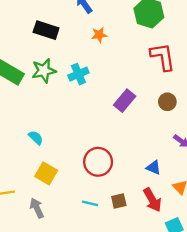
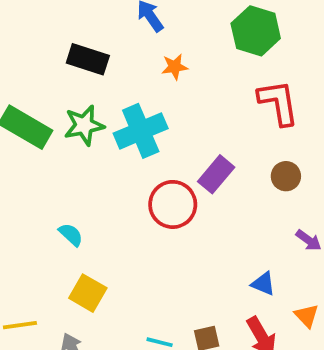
cyan cross: (78, 74) -> (141, 131), size x1.5
red circle: (98, 162) -> (173, 204), moved

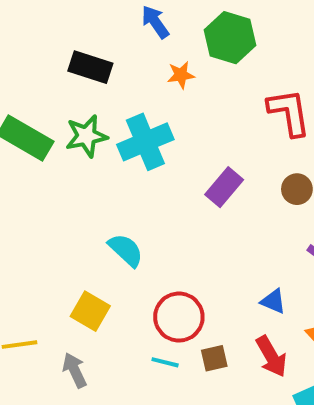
green hexagon: (256, 31) -> (230, 38), moved
red circle: (173, 204) -> (179, 317), moved
cyan semicircle: (71, 235) -> (126, 250), moved, size x1.4

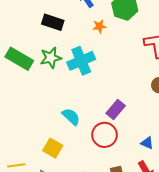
purple rectangle: (224, 187) -> (116, 110), moved
red circle: (179, 317) -> (104, 135), moved

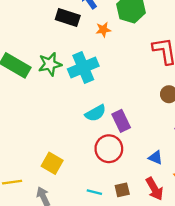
black rectangle: (53, 22) -> (68, 17), moved
purple rectangle: (116, 110) -> (121, 121), turned -66
cyan semicircle: (71, 117) -> (95, 113), moved, turned 108

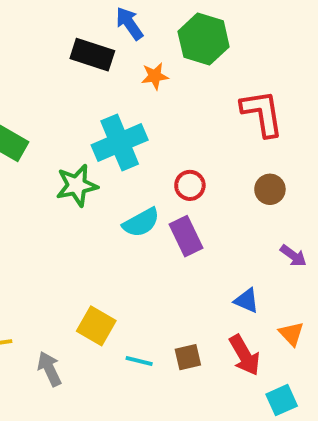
green star: (50, 64) -> (77, 185), moved
red circle: (109, 149) -> (190, 185), moved, size x0.6
yellow square: (52, 163) -> (96, 326), moved

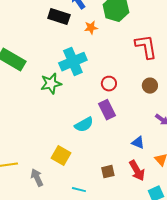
cyan semicircle: (141, 222) -> (84, 125), moved
cyan line: (139, 361) -> (79, 190), moved

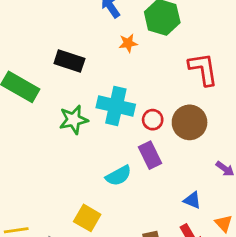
black rectangle: (59, 17) -> (69, 61), moved
cyan cross: (73, 62) -> (116, 106), moved, turned 36
brown circle: (150, 86) -> (190, 122), moved, size x1.6

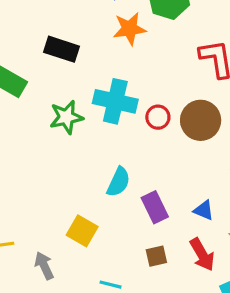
orange star: (128, 43) -> (129, 29), size x1.5
purple rectangle: (150, 155) -> (155, 207), moved
cyan semicircle: (119, 176) -> (118, 182), turned -36

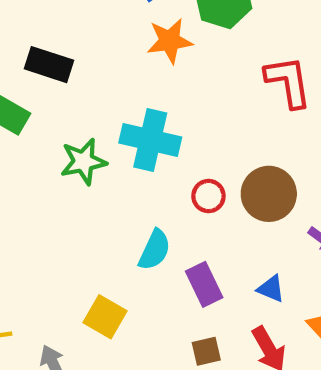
black rectangle: (62, 49) -> (49, 65), moved
red circle: (158, 117) -> (208, 196), moved
brown circle: (201, 120) -> (269, 194), moved

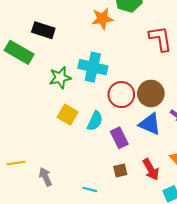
red circle: (208, 196) -> (121, 95), size x1.6
blue triangle: (271, 289) -> (150, 124), moved, size x1.6
yellow square: (105, 317) -> (68, 115), moved

